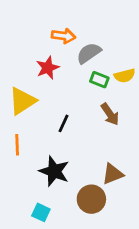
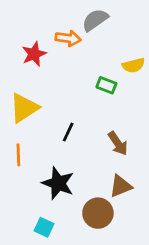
gray semicircle: (89, 53) -> (95, 20), moved
red star: (48, 68) -> (34, 54), moved
yellow semicircle: (125, 76) -> (133, 65), moved
brown arrow: (110, 114) -> (118, 143), moved

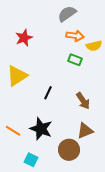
orange arrow: (68, 38) -> (75, 36), moved
orange line: (18, 155) -> (13, 131), moved, turned -56

